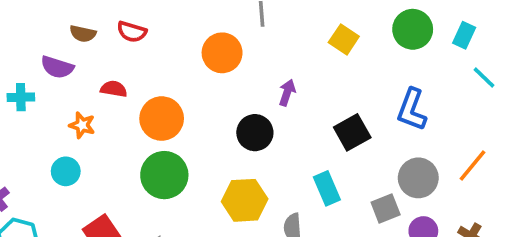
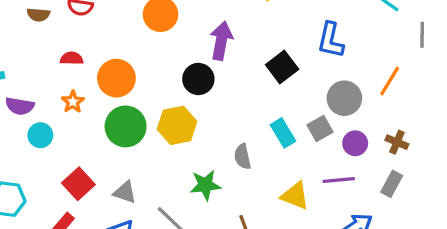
purple semicircle: (57, 67) -> (20, 106), moved
purple arrow: (287, 93) -> (221, 41), size x1.6
orange star: (82, 125) -> (73, 102), moved, turned 30
cyan rectangle: (327, 188) -> (283, 133), moved
yellow hexagon: (245, 200) -> (177, 125), moved

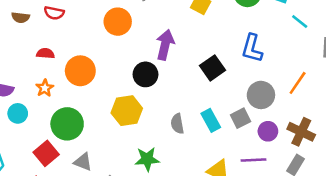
green circle: (126, 126) -> (67, 124), moved
brown cross: (397, 142) -> (301, 132), size x1.5
gray semicircle: (243, 157) -> (177, 124), moved

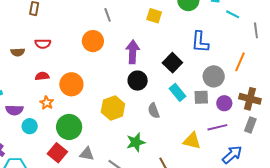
black circle: (145, 74) -> (138, 81), moved
gray square: (240, 118) -> (201, 97), turned 35
cyan rectangle: (211, 120) -> (177, 92), moved

